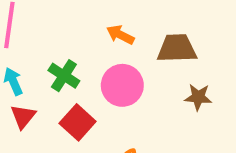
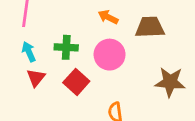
green cross: (64, 76) -> (66, 47), turned -30
brown star: (198, 97) -> (170, 82), moved, size x1.5

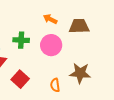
red square: (76, 82) -> (20, 79), moved
brown star: (170, 82) -> (80, 73), moved

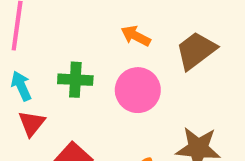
brown trapezoid: (79, 26) -> (196, 51), turned -35

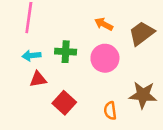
cyan arrow: (21, 86) -> (31, 56), turned -72
red triangle: (32, 123) -> (38, 79), turned 42

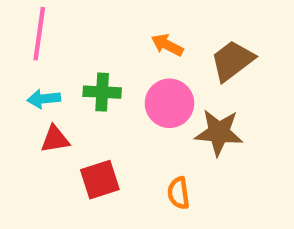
brown star: (143, 95) -> (219, 132), moved
red square: (64, 103) -> (100, 180), turned 30

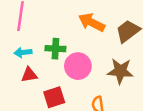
orange arrow: (167, 45) -> (92, 22), size x1.5
pink circle: (169, 103) -> (78, 66), moved

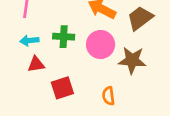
pink circle: (78, 66) -> (101, 44), moved

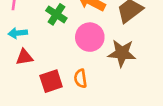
green cross: (64, 37) -> (56, 14), moved, turned 30
orange semicircle: (108, 96) -> (80, 78), moved

